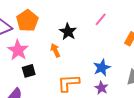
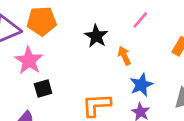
orange pentagon: (27, 21) -> (42, 21), turned 30
orange arrow: (55, 50) -> (124, 56), moved

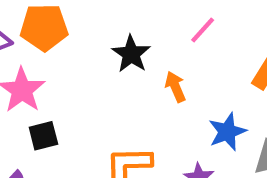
blue star: (141, 85) -> (227, 132), moved

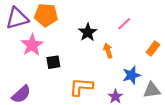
black square: (43, 136) -> (53, 62), moved

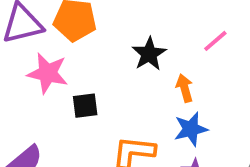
pink star: (32, 45) -> (48, 73), turned -30
blue star: (132, 75) -> (191, 129), moved

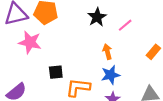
black star: (149, 54) -> (97, 17), moved
black square: (85, 106) -> (56, 72), moved

